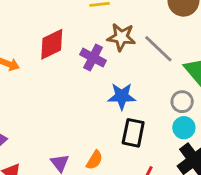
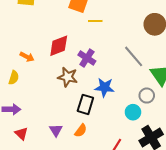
brown star: (121, 37) -> (68, 77), moved
cyan circle: (184, 128) -> (133, 112), moved
black rectangle: (133, 133) -> (85, 104), moved

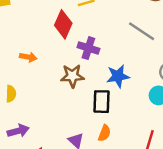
red diamond: (59, 46) -> (63, 24), moved, turned -30
orange arrow: (27, 57) -> (28, 57), moved

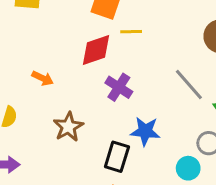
red diamond: (63, 24) -> (96, 50), turned 32
brown star: (72, 76) -> (68, 127), moved, turned 30

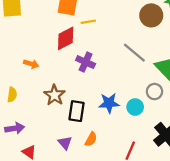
blue star: (145, 131) -> (109, 103), moved
black rectangle: (117, 157) -> (76, 111), moved
cyan circle: (188, 168) -> (135, 107), moved

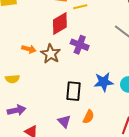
yellow semicircle: (12, 95) -> (12, 79), turned 80
brown star: (54, 95) -> (51, 54), moved

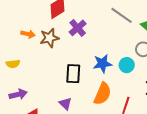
purple cross: (80, 45) -> (78, 28), turned 30
brown star: (51, 54) -> (49, 38), turned 30
orange semicircle: (89, 117) -> (103, 94), moved, size x1.6

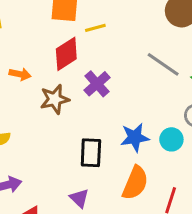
orange arrow: (28, 34) -> (20, 74), moved

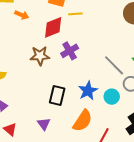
gray line: (163, 64) -> (114, 65), moved
orange arrow: (20, 74) -> (22, 15), moved
blue star: (135, 137) -> (88, 91), turned -30

